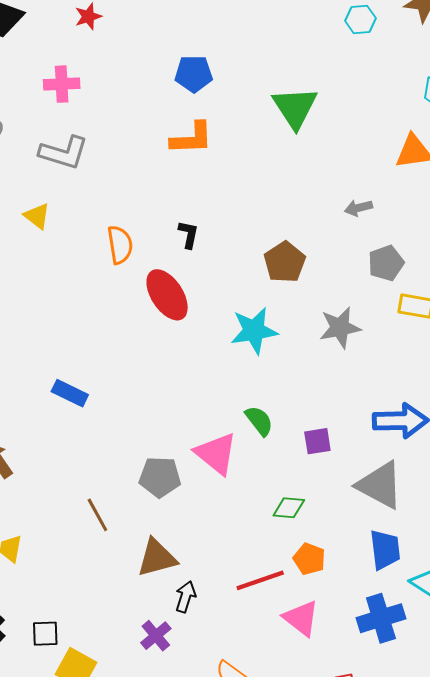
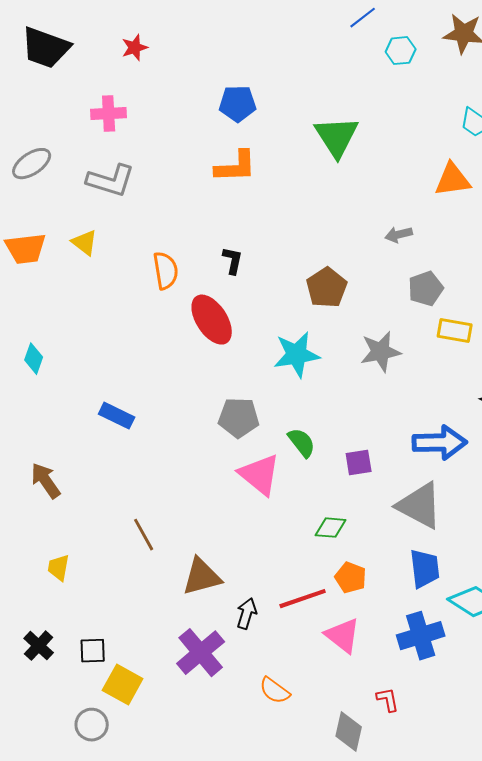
gray pentagon: (160, 477) -> (239, 418), moved
black arrow: (185, 597) -> (247, 614), moved
purple cross: (156, 636) -> (201, 653), size x1.6

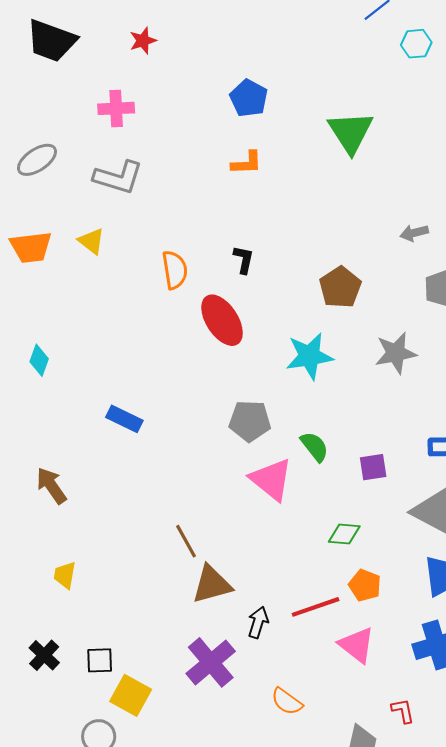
blue pentagon: (238, 104) -> (249, 98), turned 30
orange L-shape: (236, 167) -> (247, 163), size x0.7
brown line: (144, 535) -> (186, 541), moved

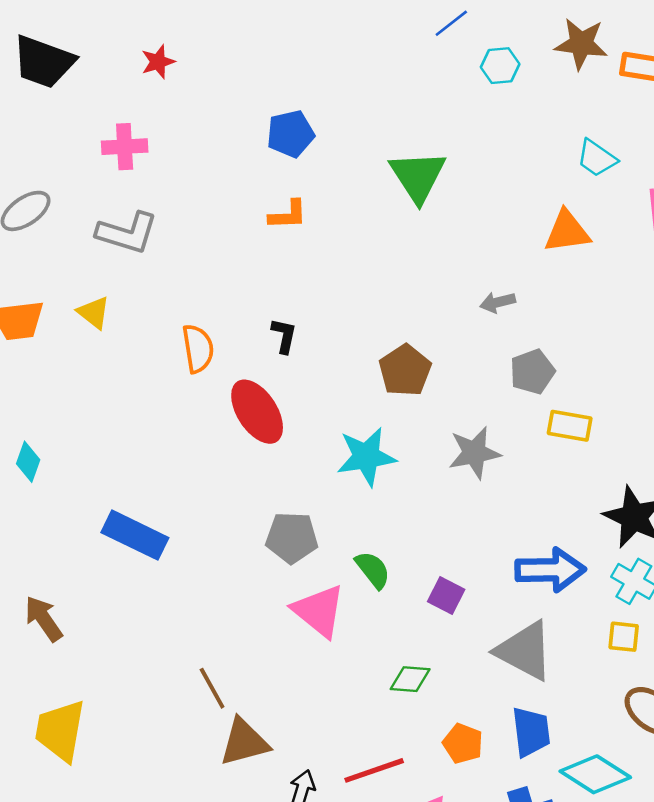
blue pentagon: (249, 98) -> (290, 134), turned 30
blue rectangle: (124, 419) -> (135, 535), size x1.4
purple square: (373, 467) -> (446, 596), turned 36
yellow trapezoid: (65, 575) -> (60, 731), size x1.8
orange pentagon: (365, 585) -> (463, 743), moved

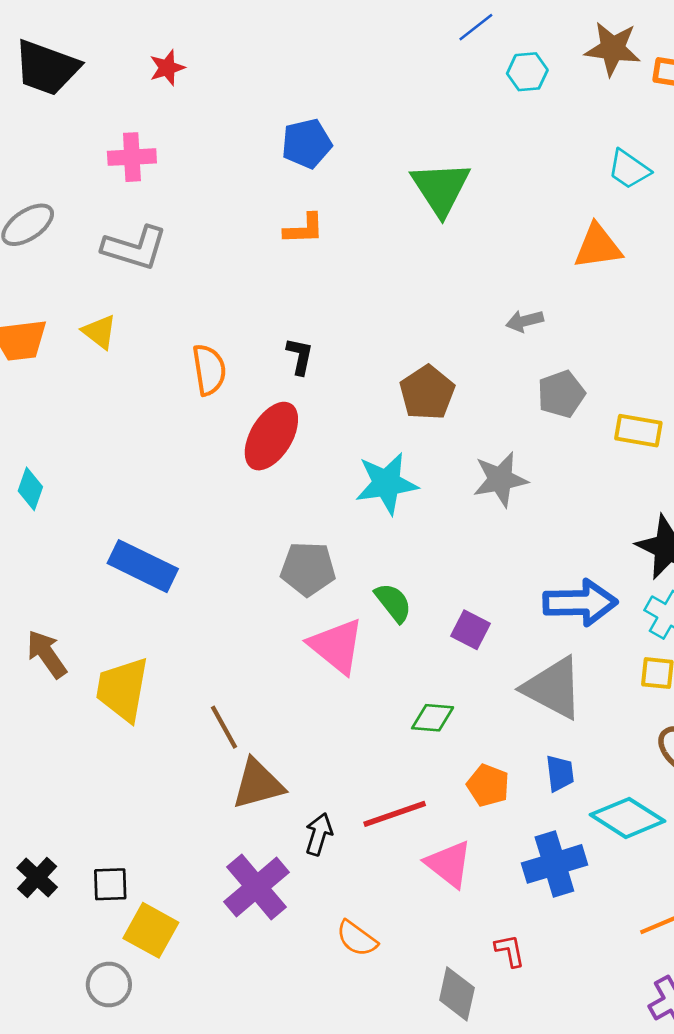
red ellipse: (257, 412) -> (271, 436), turned 64
yellow rectangle: (570, 426) -> (638, 431), moved
yellow trapezoid: (60, 731) -> (122, 689), moved
blue trapezoid: (531, 732) -> (560, 773), size x0.7

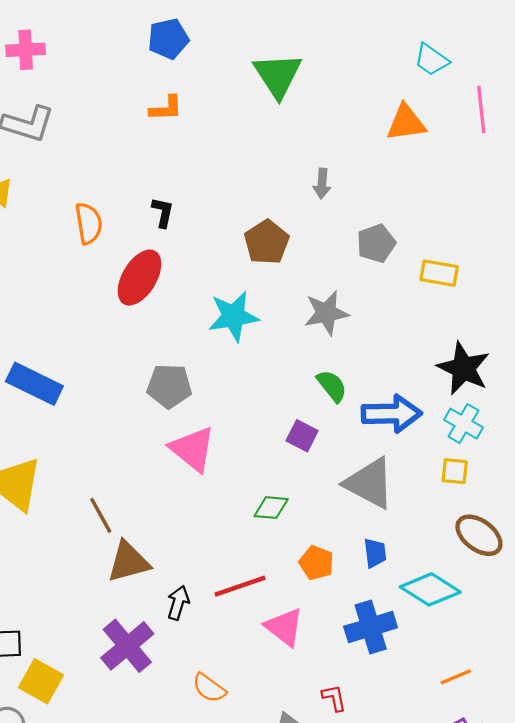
gray arrow: (525, 321) -> (322, 184), moved, turned -72
green semicircle: (393, 603) -> (332, 386), moved

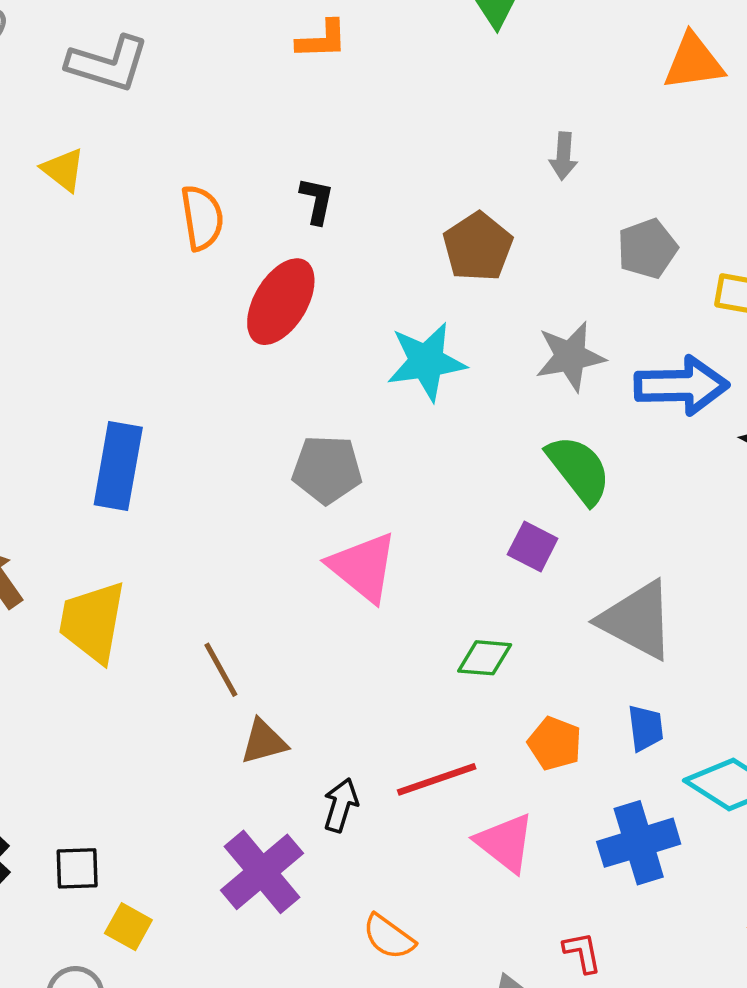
blue rectangle: (34, 384) -> (118, 466), turned 74
green semicircle: (332, 386) -> (579, 469), size x1.4
blue arrow: (392, 414) -> (682, 386), moved
brown triangle: (128, 562) -> (264, 742), size x0.7
yellow square: (41, 681) -> (128, 927), size x0.7

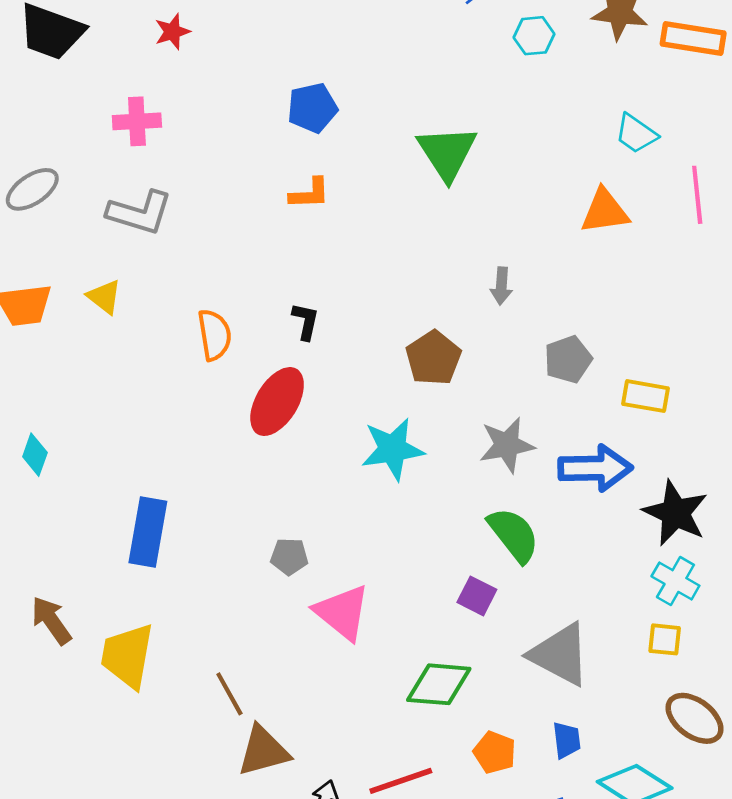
gray pentagon: (327, 469) -> (289, 557), moved, size x0.7
green diamond: (485, 658) -> (439, 684), size x1.5
brown triangle: (264, 742) -> (263, 751), size x1.4

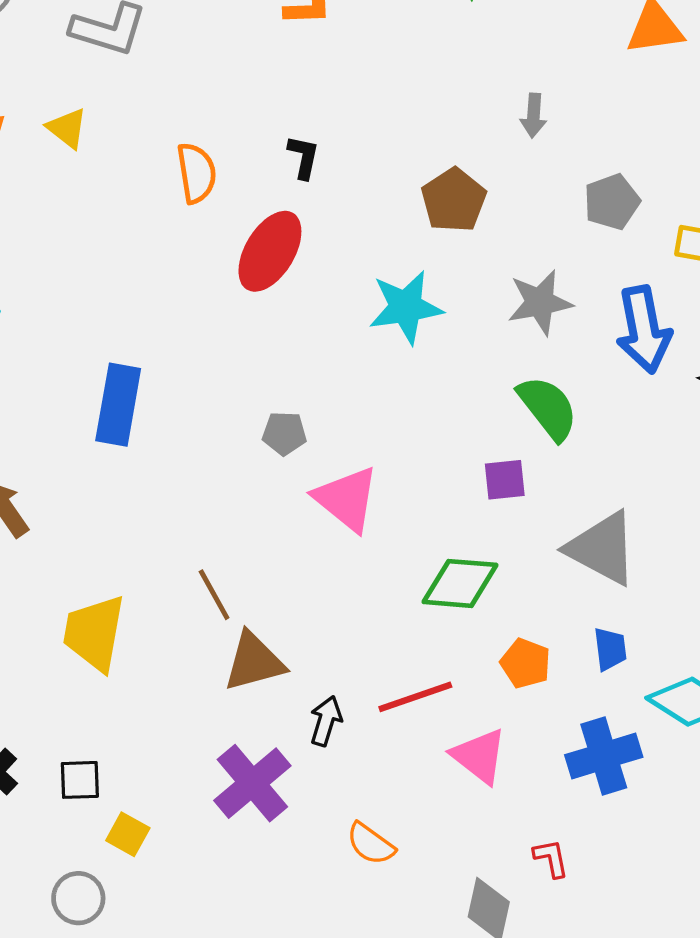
blue arrow: (595, 468) -> (644, 330), turned 80
purple square: (477, 596) -> (505, 480), turned -33
yellow trapezoid: (127, 656) -> (94, 633), moved

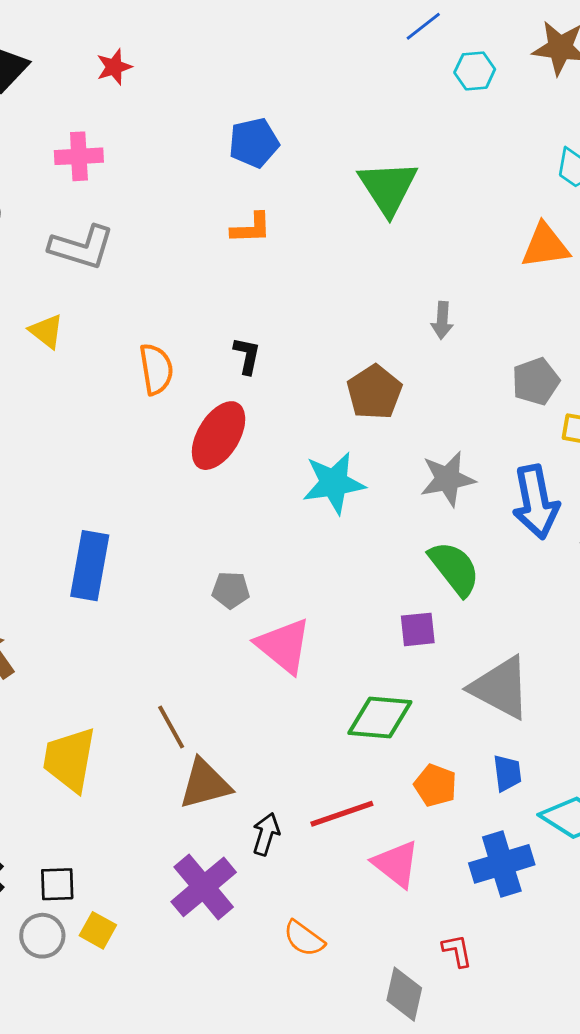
gray pentagon: (612, 202) -> (536, 381), moved
gray circle: (78, 898) -> (42, 936), moved

